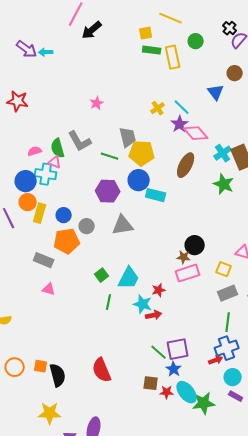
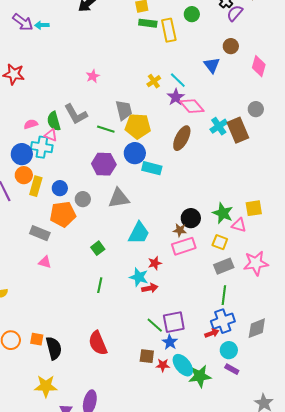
green star: (224, 184) -> (223, 213), moved
cyan trapezoid: (129, 278) -> (139, 233), moved
green line: (109, 302) -> (100, 285), moved

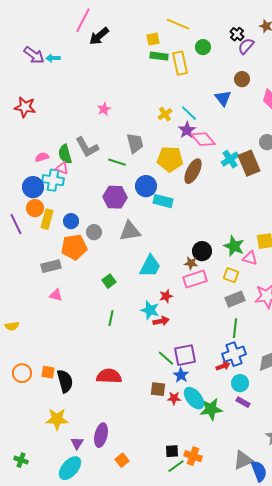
yellow pentagon: (138, 126) -> (170, 159), moved
gray rectangle: (40, 233) -> (51, 266), turned -36
red semicircle: (98, 343) -> (109, 376), turned 115

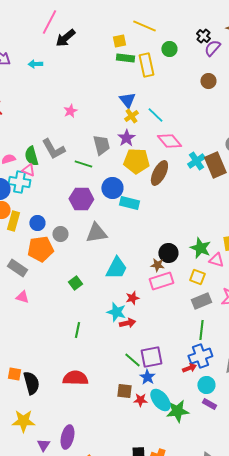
cyan arrow: (53, 58) -> (35, 64), moved
blue triangle: (223, 98) -> (127, 100), moved
purple star: (187, 130) -> (126, 138), moved
gray rectangle: (51, 266) -> (17, 268), turned 48
green line: (111, 318) -> (77, 330), moved

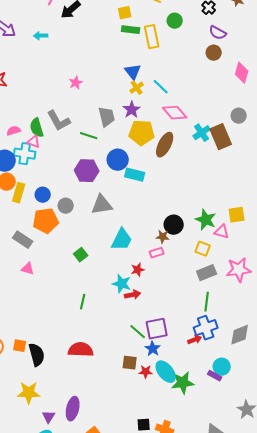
purple semicircle: (212, 48) -> (218, 33), moved, turned -102
pink rectangle: (161, 281) -> (157, 253), moved, size x0.6
cyan circle: (206, 385) -> (222, 367), moved

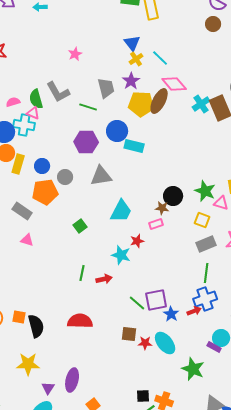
brown ellipse: (165, 145) -> (159, 101), moved
red arrow: (133, 295) -> (104, 279), moved
blue star: (153, 349) -> (171, 314), moved
green star: (183, 383) -> (193, 369), moved, turned 30

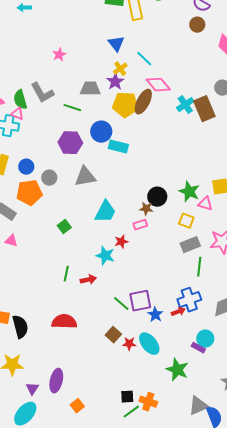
yellow cross: (136, 59) -> (120, 69), moved
gray trapezoid: (106, 88) -> (90, 89), turned -75
green line: (206, 273) -> (199, 267), moved
brown square: (129, 334) -> (113, 335), turned 35

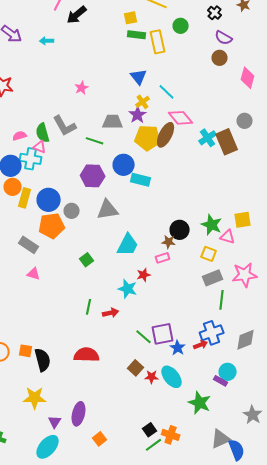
blue circle: (26, 167) -> (49, 200), size x1.5
black square: (127, 397) -> (150, 430), turned -32

